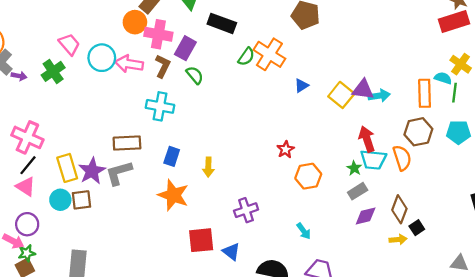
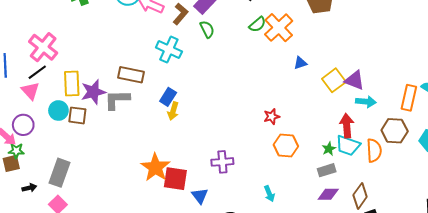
cyan arrow: (379, 96) -> (366, 102), moved
yellow arrow: (208, 167) -> (173, 111), moved
orange star: (173, 195) -> (155, 167), moved

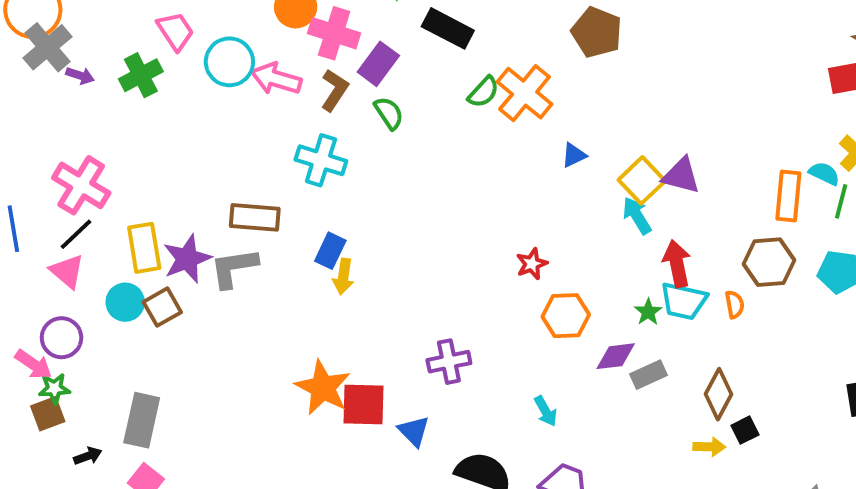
cyan arrow: (366, 102) -> (637, 216), moved, turned -120
brown square: (77, 115) -> (162, 307), turned -30
orange semicircle: (374, 150) -> (735, 304), size x0.6
gray rectangle: (327, 170) -> (648, 375), moved
purple diamond: (328, 194) -> (616, 356), moved

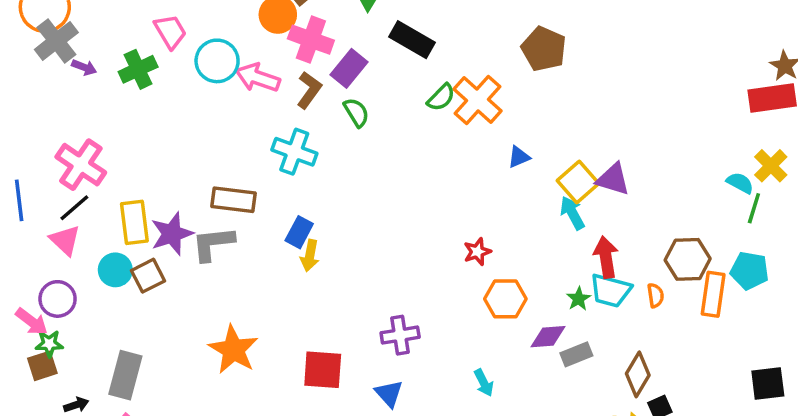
orange rectangle: (788, 196) -> (713, 294), moved
orange star: (323, 388) -> (233, 350), moved
blue triangle: (414, 431) -> (389, 394), moved

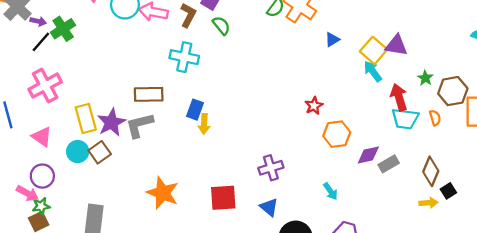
green cross: (138, 69) -> (63, 29), moved
pink cross: (81, 165) -> (45, 86), turned 36
black line: (74, 208) -> (41, 42), moved
green star: (579, 299) -> (425, 78), moved

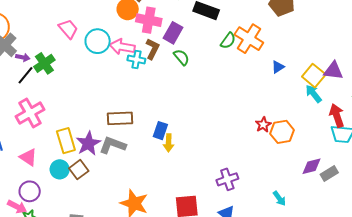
cyan cross: (184, 57) -> (136, 60), moved, size x0.7
gray L-shape: (139, 125) -> (113, 145), turned 36
orange hexagon: (337, 134) -> (282, 132), moved

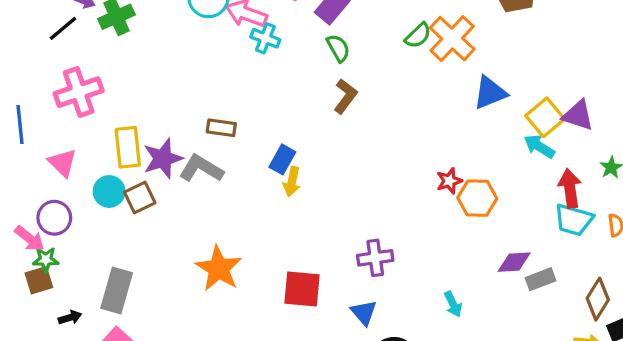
brown L-shape: (153, 49) -> (345, 96), moved
blue triangle: (278, 67) -> (490, 93), size x1.6
black line: (25, 75) -> (63, 28), moved
cyan arrow: (314, 94) -> (539, 146), turned -30
brown rectangle: (120, 118) -> (221, 128), size x0.7

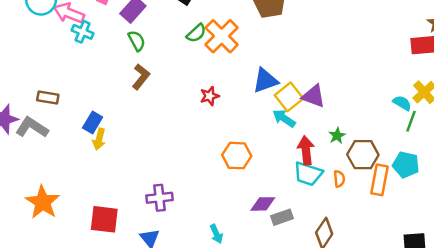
blue triangle: (490, 93) -> (265, 81), moved
red star: (449, 181) -> (210, 96), moved

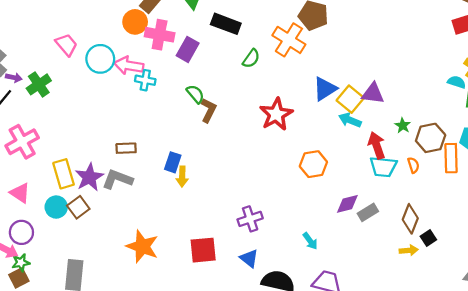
orange cross: (222, 36) -> (289, 40), moved
green semicircle: (137, 41) -> (195, 94), moved
red star: (210, 96) -> (276, 114), size x1.8

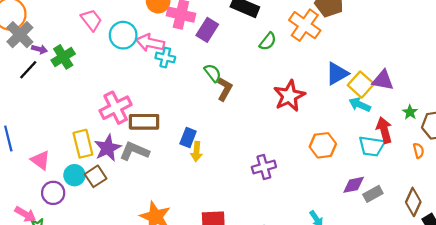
pink cross: (22, 142) -> (116, 108), moved
brown rectangle: (126, 148) -> (144, 122), size x1.5
cyan trapezoid: (383, 167) -> (372, 146), moved
purple cross: (250, 219) -> (264, 167), moved
purple circle: (21, 232) -> (53, 193), moved

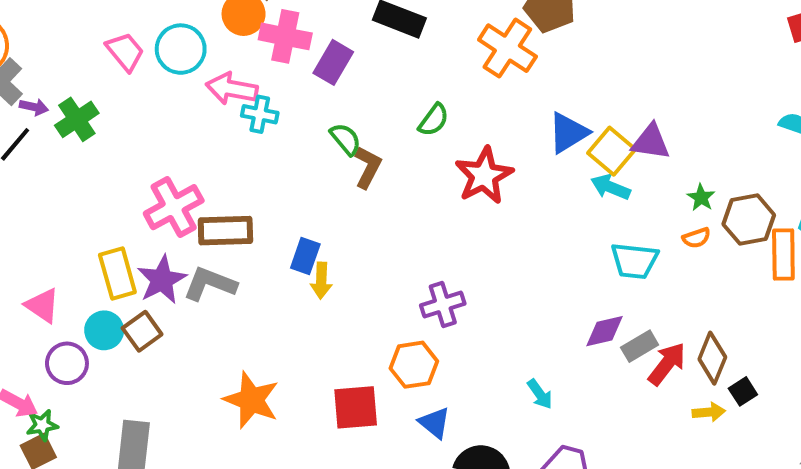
cyan circle: (123, 35) -> (181, 49), moved
green semicircle: (268, 41) -> (434, 120), moved
red arrow: (384, 130) -> (667, 364), moved, turned 55
orange hexagon: (323, 145) -> (414, 365), moved
orange semicircle: (419, 151) -> (696, 238), moved, turned 88

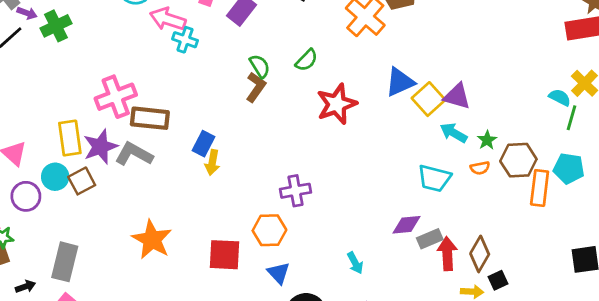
green semicircle: (346, 139) -> (260, 66), moved
cyan arrow: (611, 187) -> (454, 133), moved
red arrow: (667, 364) -> (447, 254), turned -48

